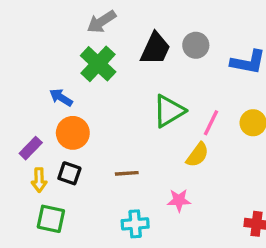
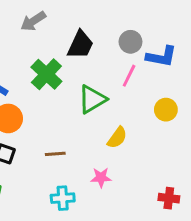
gray circle: (196, 45) -> (130, 42), moved
green cross: (98, 64) -> (46, 74), moved
pink line: (211, 123) -> (129, 76), moved

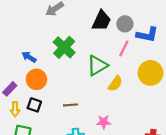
black trapezoid: (80, 45) -> (101, 21), moved
yellow circle: (166, 110) -> (151, 73), size x1.5
yellow semicircle: (117, 138) -> (115, 84), moved

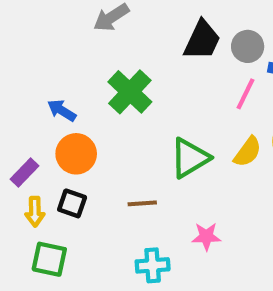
green triangle: (97, 65) -> (190, 158), moved
yellow semicircle: (115, 84) -> (248, 152), moved

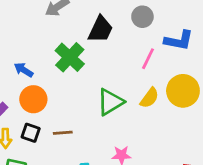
black trapezoid: (202, 40) -> (100, 29), moved
gray circle: (248, 46) -> (142, 17), moved
brown line: (142, 203) -> (63, 133), moved

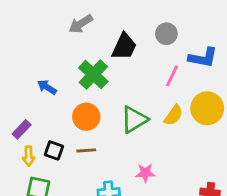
orange circle: (33, 99) -> (86, 117), moved

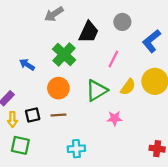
blue L-shape: (203, 58) -> (152, 41), turned 130
pink line: (172, 76) -> (113, 59), moved
black square: (54, 150) -> (33, 115), turned -32
pink star: (145, 173) -> (115, 118), moved

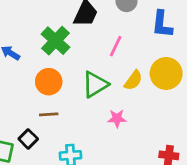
blue L-shape: (152, 41) -> (162, 24), turned -45
black square: (33, 115) -> (28, 139), moved, turned -32

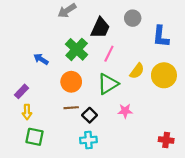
pink line: (116, 46) -> (109, 54), moved
yellow semicircle: (133, 80) -> (137, 71), moved
black square: (28, 139) -> (90, 115), moved

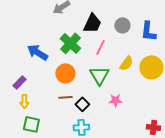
gray circle: (133, 18) -> (122, 25), moved
blue arrow: (41, 59) -> (37, 52), size x1.5
green triangle: (108, 84) -> (99, 75), turned -30

